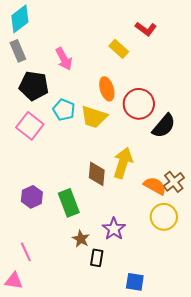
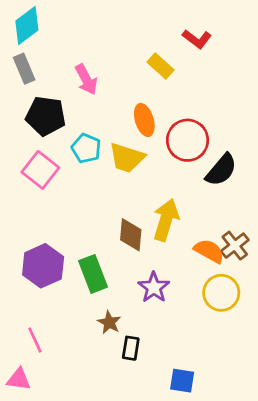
purple hexagon: (32, 197) -> (43, 266), size x1.4
purple star: (114, 229) -> (154, 287), moved

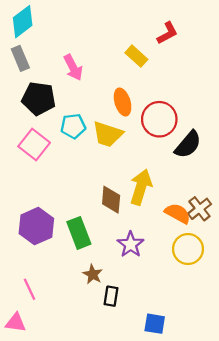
red L-shape: (197, 39) -> (167, 33), turned -65
cyan pentagon: (86, 148) -> (73, 126), turned -30

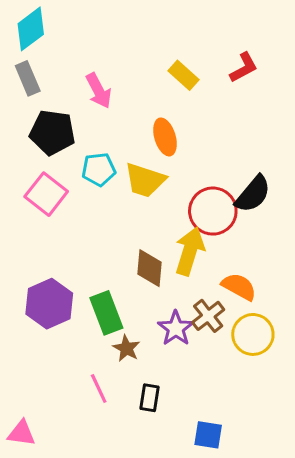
red L-shape: (167, 33) -> (244, 68), moved
red circle: (159, 119) -> (213, 211), moved
brown cross: (199, 209) -> (208, 316), moved
brown star: (93, 274) -> (126, 348), moved
pink line: (29, 289) -> (99, 388), moved

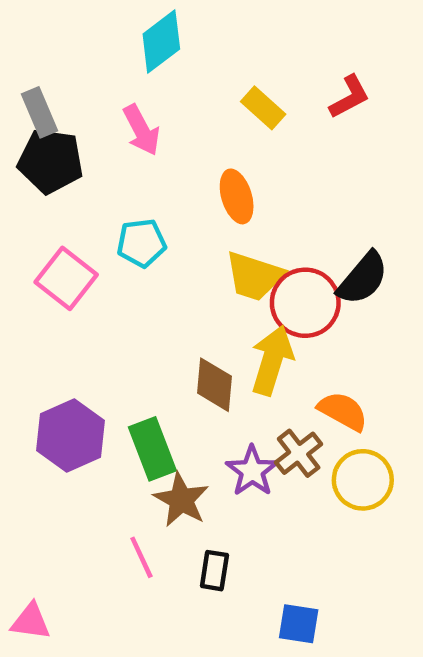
cyan diamond: (31, 29) -> (161, 42), moved
black pentagon: (52, 132) -> (51, 161), moved
yellow trapezoid: (145, 180) -> (254, 276), moved
brown star: (126, 348) -> (181, 500), size x1.4

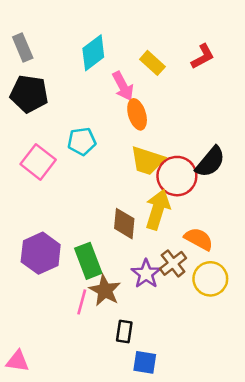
cyan diamond: (161, 42) -> (93, 53), moved
gray rectangle: (40, 112) -> (23, 48), moved
pink arrow: (141, 130) -> (123, 86), moved
pink line: (141, 557) -> (82, 302), moved, turned 40
blue square: (299, 624) -> (145, 362), moved

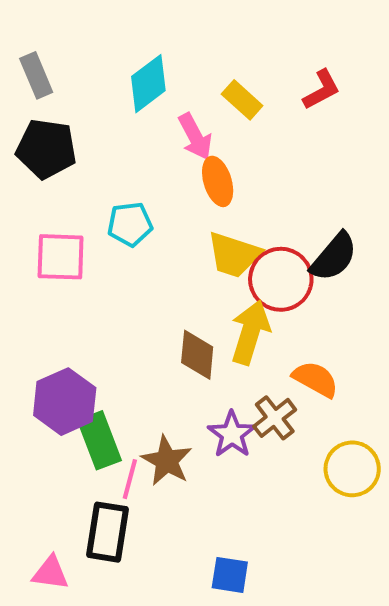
pink square: (38, 162) -> (61, 257), turned -36
green rectangle: (88, 261) -> (99, 440), moved
yellow circle: (210, 279) -> (352, 469), moved
black rectangle: (124, 332) -> (108, 532), moved, size x1.6
pink triangle: (18, 361) -> (50, 573), moved

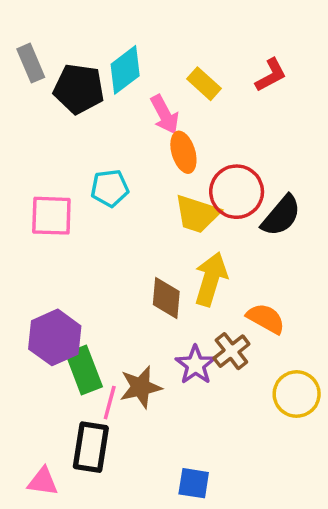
black pentagon: (46, 149) -> (79, 89), moved
red circle: (281, 279) -> (237, 192), moved
brown star: (167, 461) -> (141, 387), turned 30

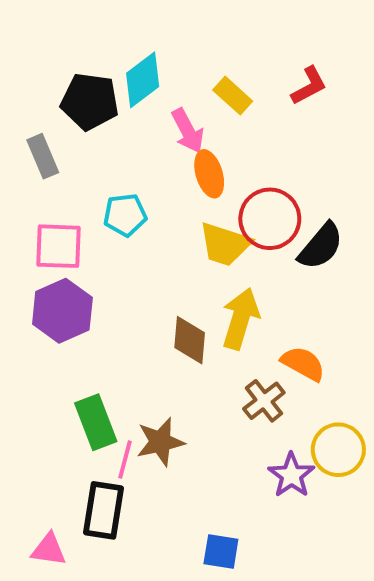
gray rectangle: (31, 63) -> (43, 156), moved
purple hexagon: (55, 337) -> (62, 311), moved
purple star: (195, 365) -> (291, 475), moved

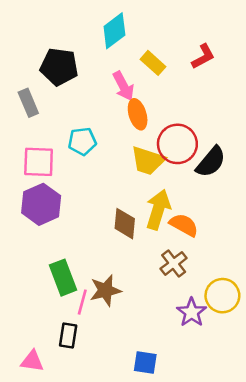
cyan diamond: (143, 80) -> (114, 31), moved
orange semicircle: (303, 364) -> (184, 225), moved
black rectangle: (104, 510) -> (68, 335), size x0.7

